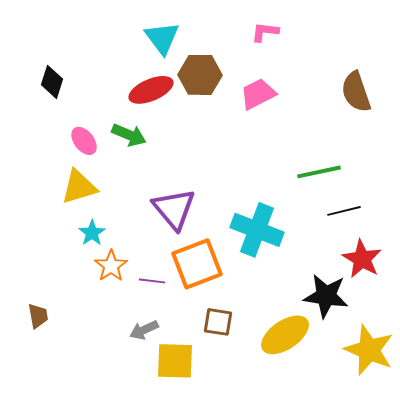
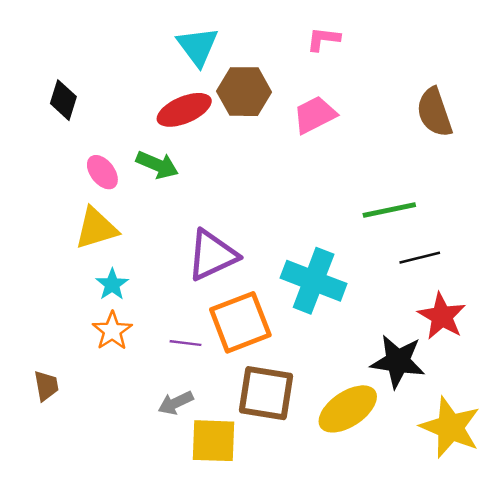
purple triangle: (174, 209) -> (212, 255), turned 45
orange star: (111, 266) -> (112, 331), moved
brown square: (218, 322) -> (266, 393), size x1.6

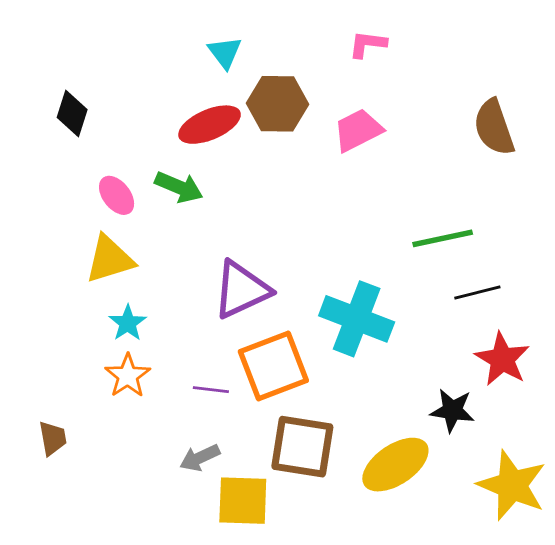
cyan triangle: (198, 46) -> (225, 52), size x0.7
black star: (398, 361) -> (452, 410), size x0.7

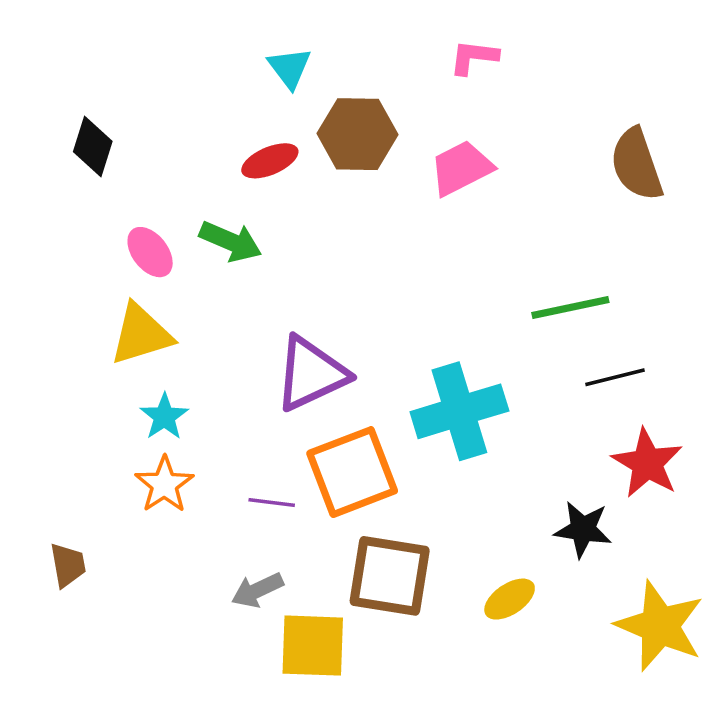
red ellipse: (210, 125) -> (270, 161), size x0.7
cyan cross: (357, 319) -> (459, 411), turned -38
yellow ellipse: (395, 465) -> (510, 599), size x0.6

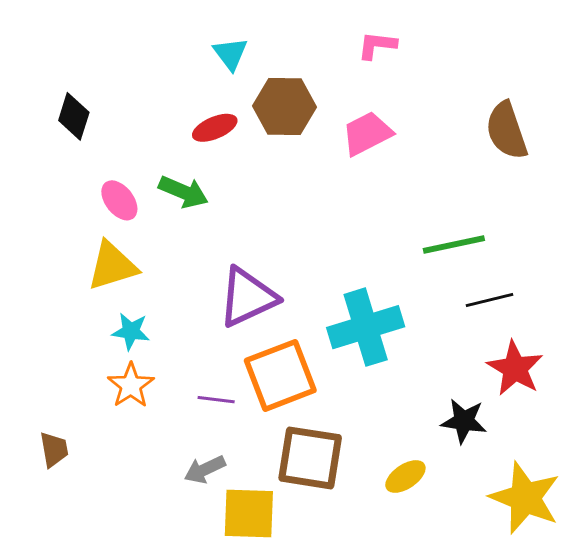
cyan star: (164, 417) -> (131, 331), turned -30

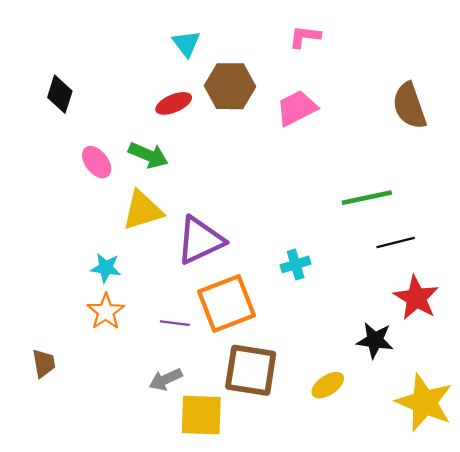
yellow triangle: (112, 266) -> (143, 210), moved
cyan cross: (366, 327) -> (296, 264), size x0.5

